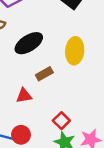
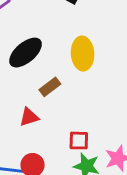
red square: (61, 121) -> (79, 141), turned -35

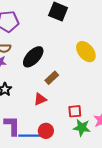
yellow ellipse: (83, 54) -> (86, 52), moved, turned -30

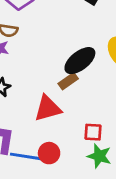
black ellipse: (33, 57) -> (80, 61), moved
red triangle: (40, 99) -> (48, 108), size x1.5

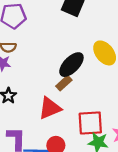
red square: (93, 132) -> (90, 123), size x1.6

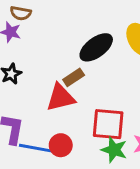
brown rectangle: (64, 83) -> (74, 77), moved

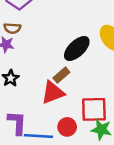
red circle: (61, 145) -> (67, 127), moved

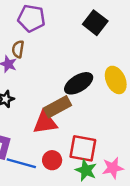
brown semicircle: (12, 28) -> (18, 49), turned 84
brown rectangle: (61, 75) -> (57, 107), size x1.5

